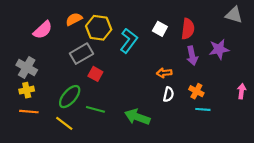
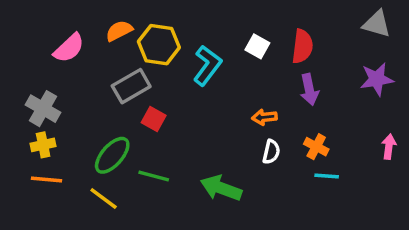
purple star: (219, 49) -> (377, 79), moved

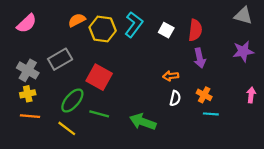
pink semicircle: (69, 48) -> (27, 23), moved
cyan L-shape: (207, 65) -> (134, 25), moved
gray rectangle: (131, 86) -> (60, 59), moved
red square: (154, 119) -> (99, 77), size x1.6

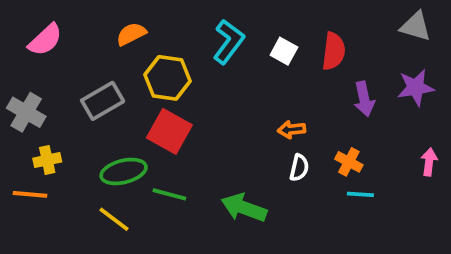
yellow hexagon: (103, 29) -> (167, 78), moved
purple arrow: (200, 58) -> (364, 99), moved
gray cross: (28, 70) -> (26, 112), moved
green ellipse: (72, 101) -> (124, 171), turned 35
orange line: (30, 116) -> (30, 194), moved

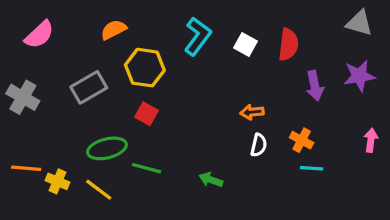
red square: (169, 131) -> (147, 114), size x0.6
yellow cross: (47, 160) -> (57, 181), moved, turned 35
green arrow: (244, 208) -> (211, 180), size x0.6

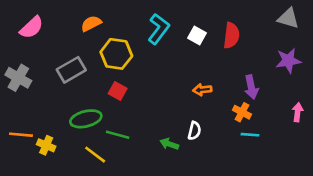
purple arrow: (315, 86) -> (251, 87), moved
white semicircle: (259, 145) -> (194, 131), moved
yellow line: (99, 190) -> (95, 155), moved

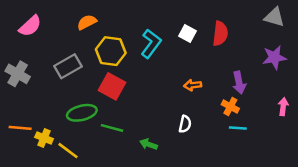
cyan L-shape: (159, 29) -> (151, 44), moved
red square: (118, 91) -> (112, 86), size x1.5
green arrow: (169, 144) -> (149, 144), moved
yellow line: (95, 155) -> (68, 151), moved

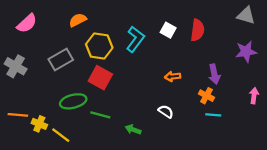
white semicircle: (185, 124) -> (166, 111), turned -70

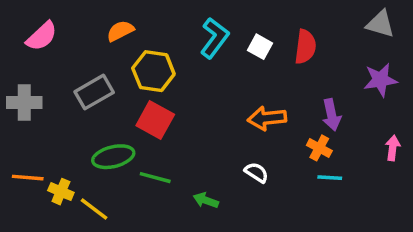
cyan L-shape: (135, 39) -> (215, 38), moved
gray cross: (16, 66) -> (24, 103), turned -30
orange arrow: (173, 76) -> (267, 118), size x1.5

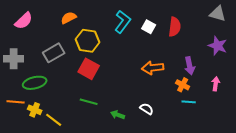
purple star: (380, 80) -> (218, 46), turned 30
pink arrow: (393, 148) -> (216, 84), moved
green ellipse: (113, 157) -> (35, 83), moved
white semicircle: (256, 172) -> (147, 109), moved

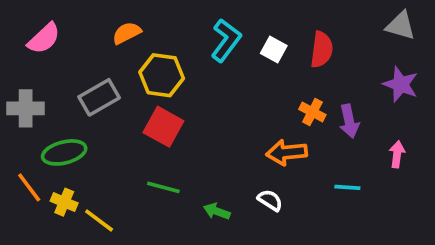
orange arrow: (153, 68) -> (287, 152), moved
orange cross: (183, 85) -> (312, 112), moved
orange line: (16, 102) -> (29, 187), turned 48

